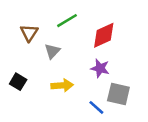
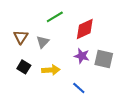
brown triangle: (29, 33) -> (21, 37), moved
black square: (18, 82) -> (24, 67), moved
gray square: (118, 94) -> (104, 59), moved

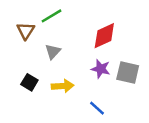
green line: (55, 17) -> (52, 16), moved
brown triangle: (21, 37) -> (26, 31), moved

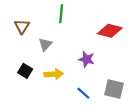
green line: (52, 16) -> (61, 14), moved, turned -54
red diamond: (104, 36) -> (110, 31), moved, turned 40
gray square: (128, 73) -> (114, 89), moved

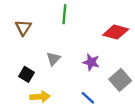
gray triangle: (45, 44) -> (53, 59), moved
yellow arrow: (54, 74) -> (40, 97), moved
gray square: (114, 89) -> (120, 80), moved, turned 36

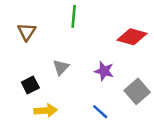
black square: (27, 74) -> (30, 85), turned 32

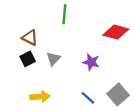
brown triangle: (27, 32) -> (30, 38), moved, turned -36
black square: (30, 85) -> (28, 59), moved
gray square: (137, 91) -> (118, 94), moved

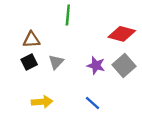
brown triangle: (30, 38) -> (31, 40), turned -30
gray square: (118, 94) -> (124, 65), moved

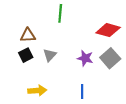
blue line: (92, 103) -> (82, 92), turned 48

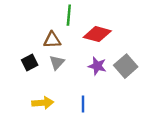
red diamond: (108, 30) -> (97, 34), moved
brown triangle: (28, 35) -> (52, 40), moved
blue line: (82, 92) -> (83, 104), moved

